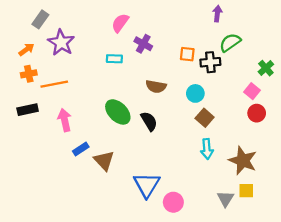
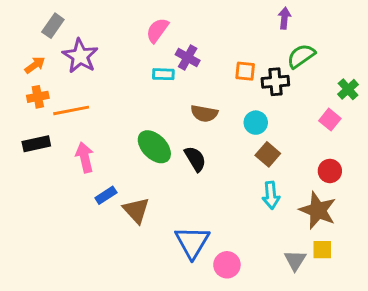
cyan rectangle: (114, 59) -> (163, 74), moved
red circle: (257, 113) -> (330, 171), moved

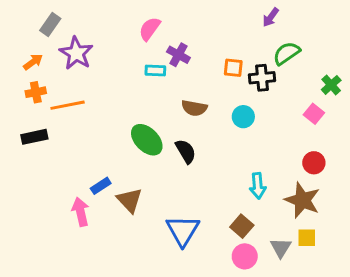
purple arrow: (284, 18) -> (271, 17), turned -150
brown square: (268, 154) -> (242, 226), moved
pink arrow: (85, 157) -> (80, 212), moved
pink circle: (227, 265) -> (245, 256), moved

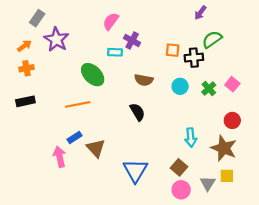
green cross: (331, 85) -> (209, 88), moved
orange line: (68, 105) -> (78, 104), moved
green ellipse: (147, 140) -> (93, 75), moved

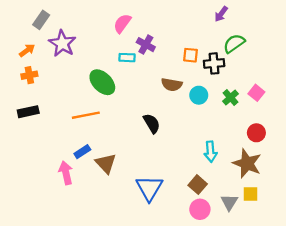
brown semicircle: (144, 80) -> (172, 85), moved

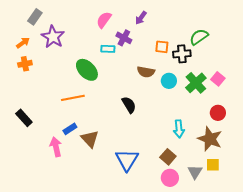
purple arrow: (221, 14) -> (141, 18), moved
green cross: (231, 98) -> (196, 83), size x1.5
black rectangle: (28, 112) -> (24, 118), moved, turned 60

